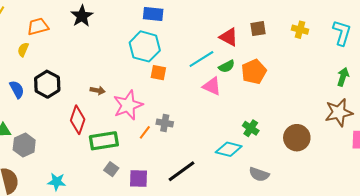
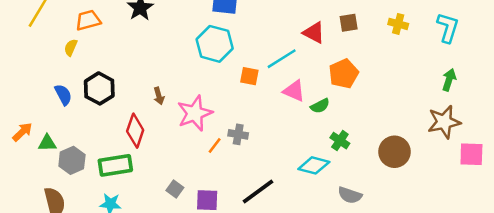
green semicircle: (227, 66) -> (320, 106), moved
orange square: (158, 73) -> (249, 76), moved
brown arrow: (98, 90) -> (159, 96), turned 64
green rectangle: (104, 141) -> (115, 165), moved

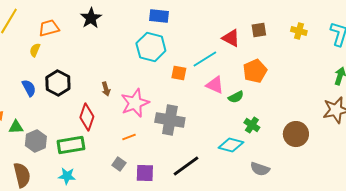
gray cross: (238, 134) -> (170, 120), size x1.8
orange line: (215, 146) -> (129, 137), moved, turned 32

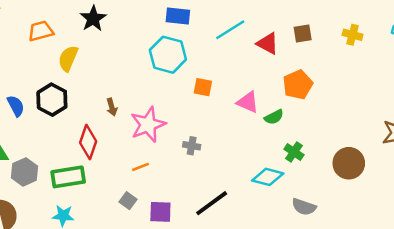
yellow semicircle: (35, 50) -> (68, 58), moved, size x1.5
cyan line: (205, 59) -> (230, 30), moved
gray cross: (170, 120) -> (192, 146), size x0.5

